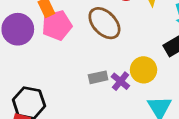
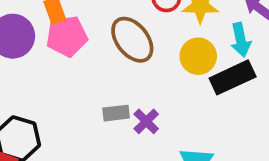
yellow circle: (144, 70) -> (198, 56), moved

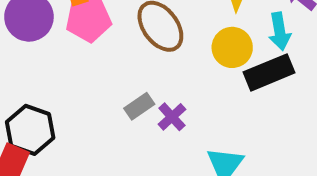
gray rectangle: (116, 113) -> (139, 106), turned -30

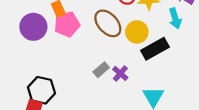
yellow circle: (232, 47) -> (137, 32), moved
black rectangle: (269, 72) -> (155, 49), moved

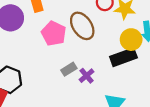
pink pentagon: (67, 24) -> (54, 34), moved, turned 30
yellow circle: (137, 32) -> (131, 40), moved

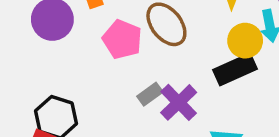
purple cross: (87, 76) -> (179, 102), size x1.5

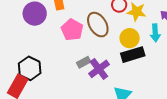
yellow circle: (245, 41) -> (130, 38), moved

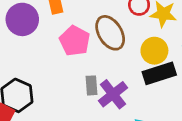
gray rectangle: (84, 62) -> (92, 85), turned -64

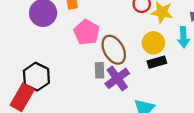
brown ellipse: (110, 33) -> (114, 50), moved
black rectangle: (159, 73) -> (157, 62), size x0.7

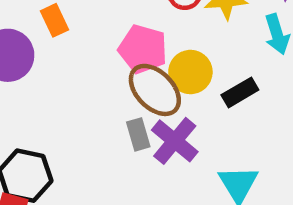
pink pentagon: (87, 32) -> (143, 49), moved
yellow circle: (153, 43) -> (190, 72), moved

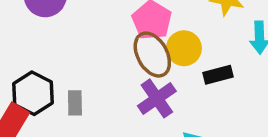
gray rectangle: (138, 134) -> (75, 103), moved

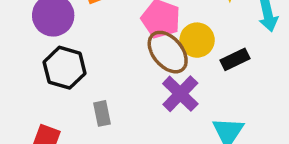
black hexagon: (33, 93) -> (65, 68), moved

